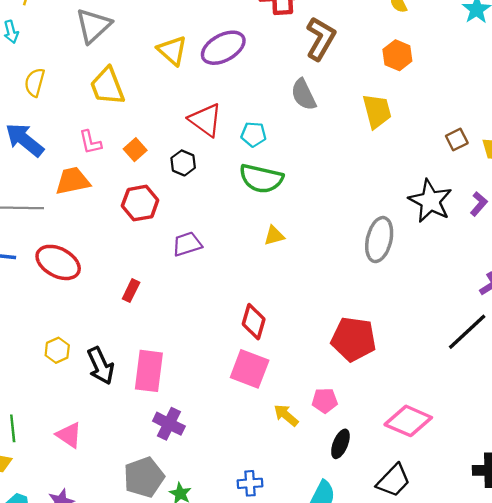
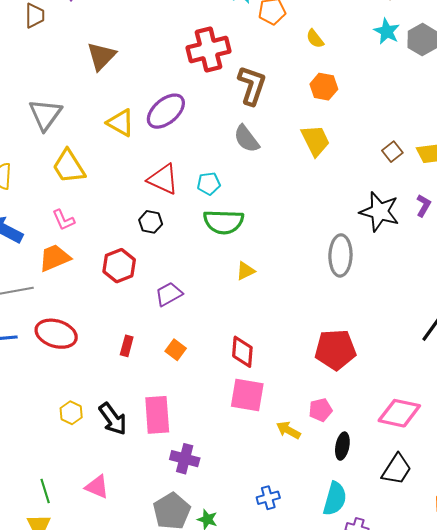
orange square: (135, 150) -> (176, 350), moved

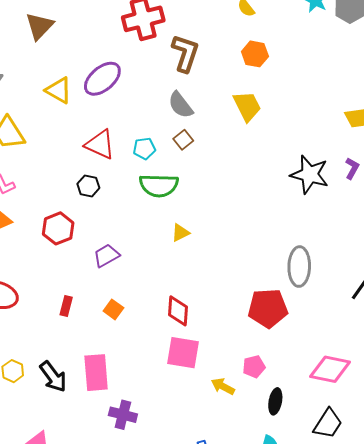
brown square: (392, 152) -> (183, 140), moved
gray ellipse: (340, 255) -> (299, 267), moved

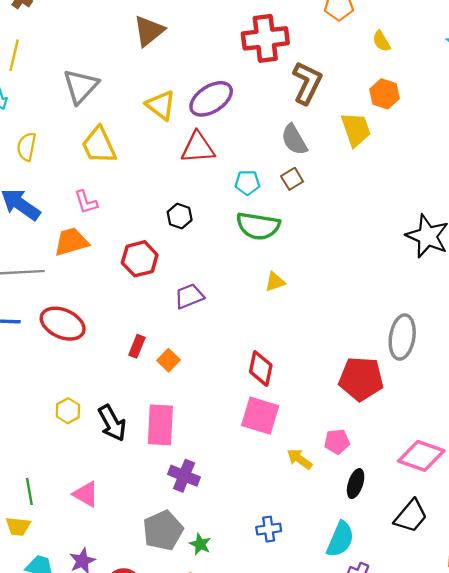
yellow trapezoid: (247, 106) -> (356, 129), moved
red triangle: (100, 145) -> (198, 148), moved, turned -36
orange square: (113, 309) -> (168, 360), moved

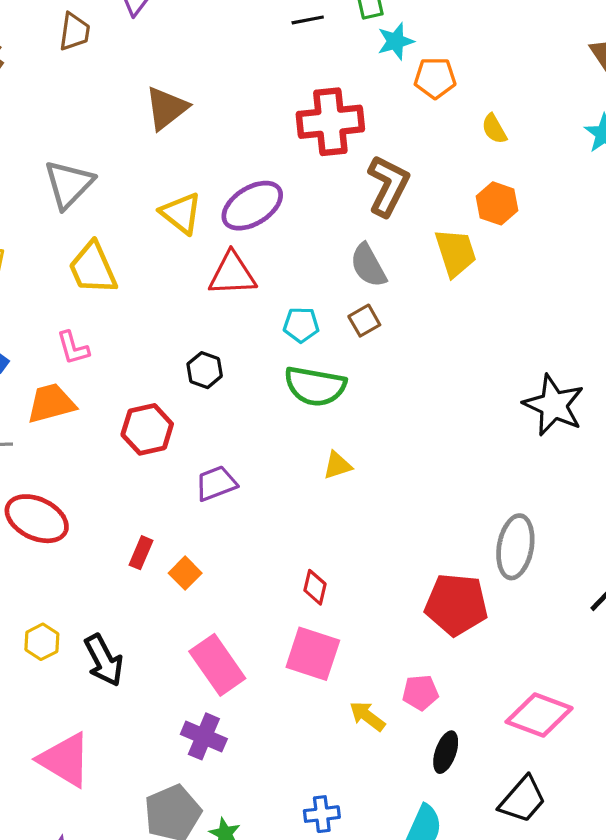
red diamond: (261, 368) -> (315, 587), size x0.7
pink rectangle: (160, 425) -> (217, 665), moved, turned -39
pink triangle: (86, 494) -> (65, 760), size x1.5

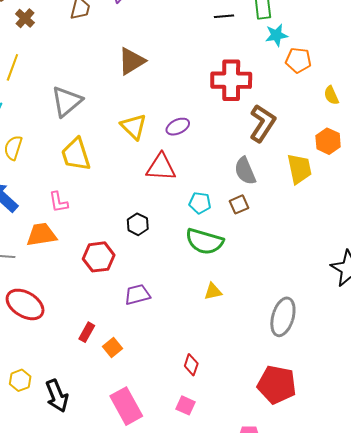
purple ellipse: (252, 206) -> (178, 127), size x0.6
gray ellipse: (515, 547) -> (283, 317), moved
pink square: (313, 654) -> (186, 405), size x0.6

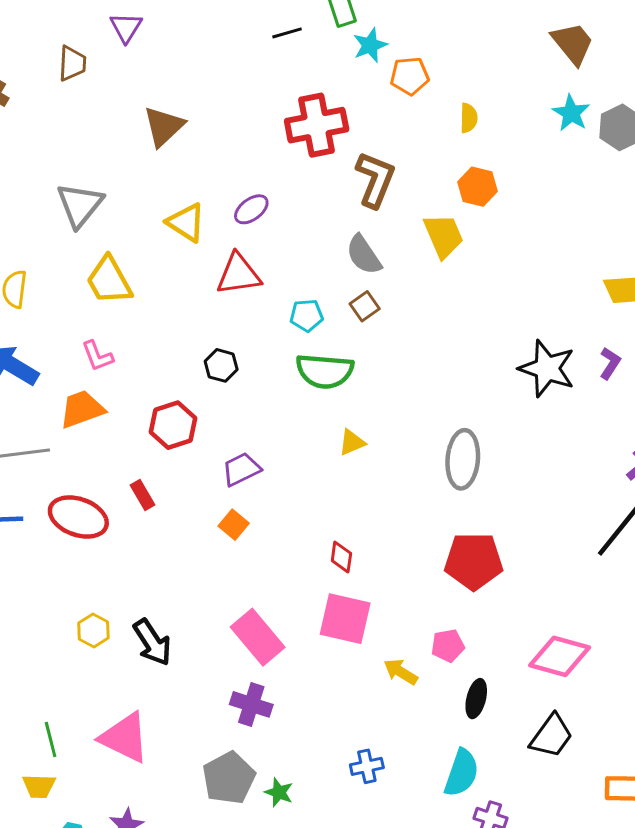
yellow semicircle: (331, 95) -> (469, 118), turned -144
red rectangle: (87, 332) -> (143, 495), moved, turned -48
orange square: (112, 348) -> (234, 525), moved
pink square: (186, 405) -> (345, 619), size x1.8

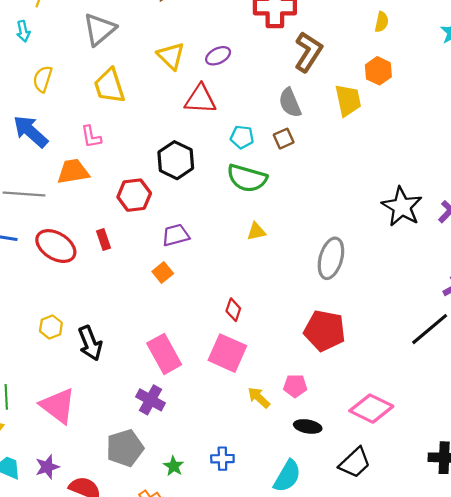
black hexagon: (221, 365) -> (176, 160), size x1.6
black ellipse: (476, 699) -> (308, 426), turned 75
green star: (279, 792) -> (174, 466), moved

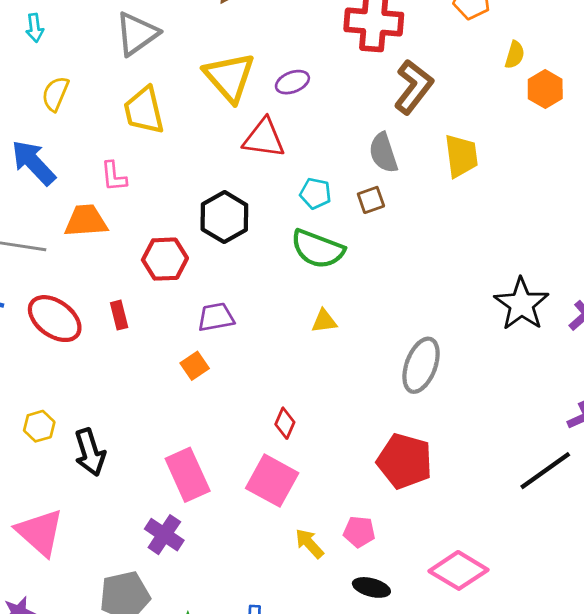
yellow triangle: (171, 56) -> (229, 77), size x1.4
orange hexagon: (378, 71) -> (545, 89), moved

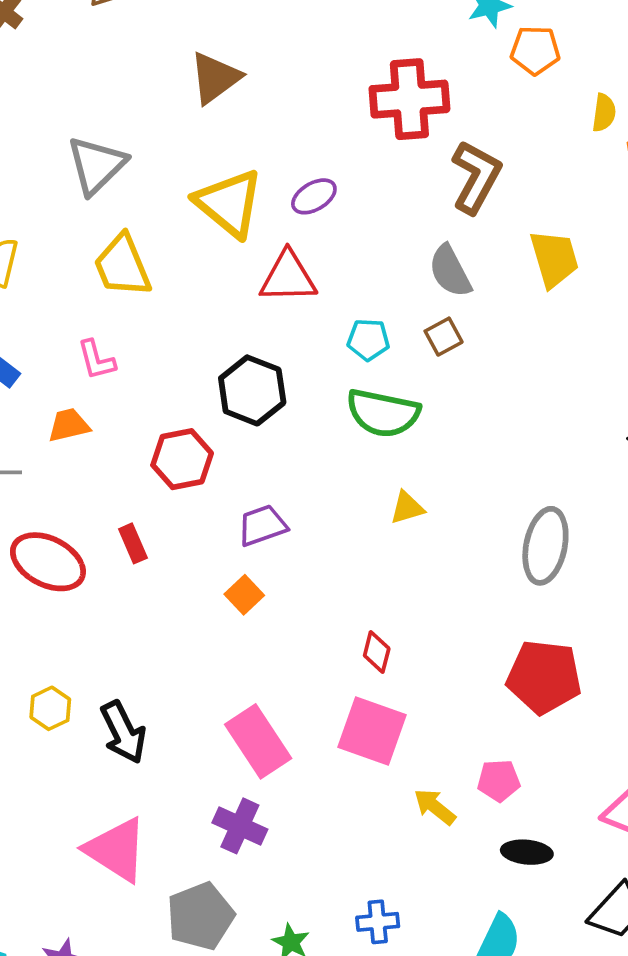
orange trapezoid: (86, 221) -> (69, 425), size x0.7
pink triangle: (40, 532) -> (116, 850), moved

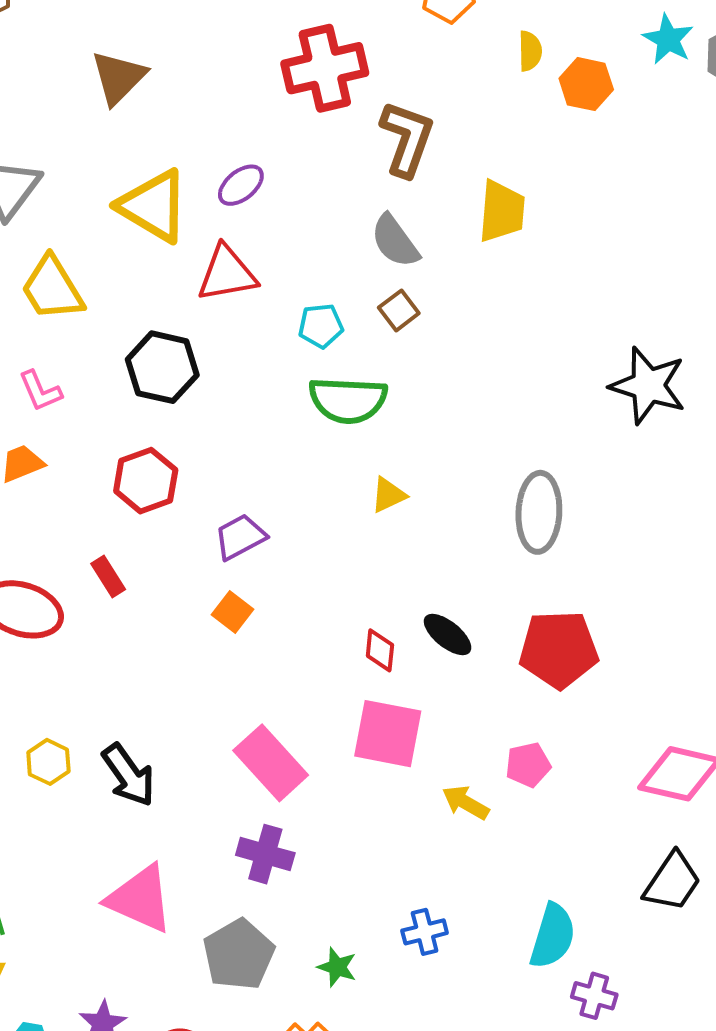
yellow trapezoid: (554, 259) -> (502, 211), turned 30
black hexagon: (252, 390) -> (162, 367), moved
black ellipse: (527, 852) -> (448, 635), moved, turned 42

